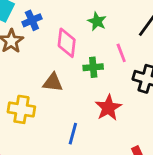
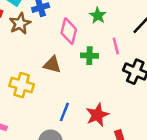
red star: (108, 108) -> (97, 115), moved

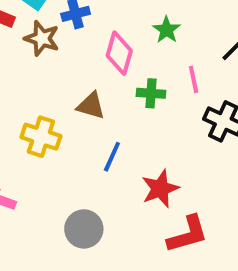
brown star: (20, 24) -> (42, 38), turned -30
blue line: (64, 112) -> (112, 157), moved

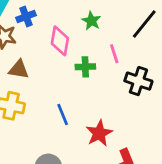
brown triangle: (91, 106) -> (19, 69), moved
blue line: (112, 157) -> (63, 114), turned -40

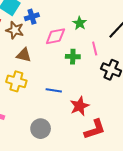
pink diamond: (60, 41) -> (55, 36), turned 65
blue line: (63, 114) -> (54, 90), turned -63

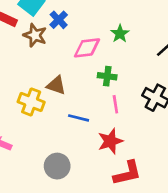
blue cross: (32, 17) -> (59, 20), turned -32
pink line: (95, 48) -> (115, 104), moved
brown triangle: (24, 55) -> (56, 85), moved

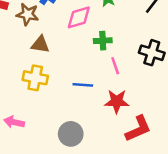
brown triangle: (56, 85) -> (40, 44), moved
red star: (110, 141) -> (117, 101), turned 30

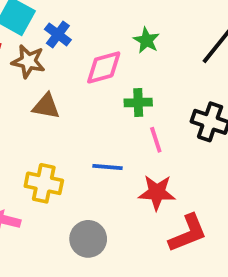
yellow cross: (35, 78) -> (44, 183), moved

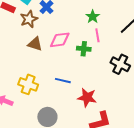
brown star: (28, 61) -> (29, 19), turned 30
pink diamond: (104, 67) -> (60, 40), moved
pink line: (156, 140) -> (97, 35), moved

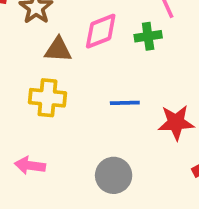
yellow cross: (28, 84) -> (47, 98), moved

